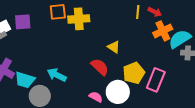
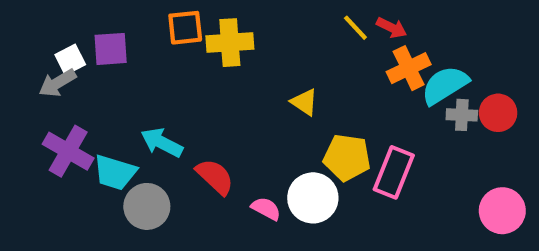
yellow line: (138, 12) -> (355, 28), turned -48
red semicircle: (100, 67) -> (215, 177), moved
yellow pentagon: (134, 73) -> (347, 157), turned 30
cyan arrow: (57, 75) -> (162, 143), moved

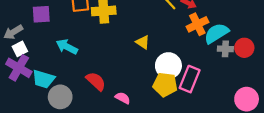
white square: (70, 60) -> (20, 49), moved
cyan arrow: (162, 143) -> (67, 47), moved
yellow pentagon: (347, 157) -> (165, 85), moved
white circle: (313, 198) -> (168, 66), moved

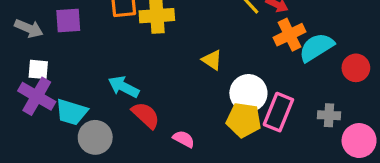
gray arrow: (13, 32) -> (29, 28), moved, turned -126
cyan arrow: (67, 47) -> (124, 87), moved
white square: (20, 49) -> (38, 69), turned 32
gray cross: (225, 49) -> (329, 115), moved

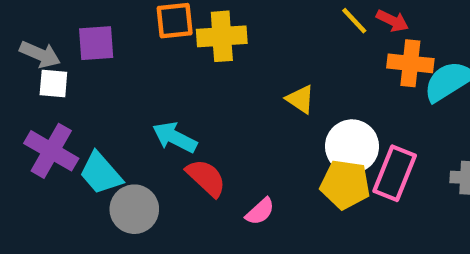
orange cross: (290, 35) -> (410, 63), turned 32
white square: (38, 69) -> (53, 84), moved
cyan trapezoid: (71, 112) -> (101, 173), turned 32
pink semicircle: (184, 139) -> (260, 211), turned 110

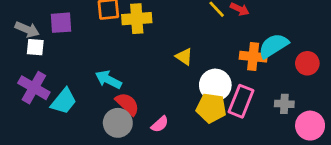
orange cross: (410, 63) -> (253, 57), moved
cyan trapezoid: (101, 173) -> (64, 101), turned -100
gray circle: (134, 209) -> (118, 123), moved

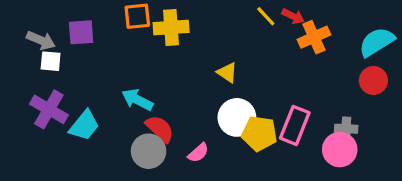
cyan semicircle: (273, 46) -> (377, 42), moved
orange cross: (253, 57) -> (314, 37), moved, turned -30
white circle: (215, 85) -> (237, 117), moved
pink circle: (310, 126) -> (340, 150), moved

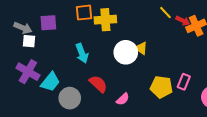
red arrow: (293, 16) -> (183, 21), moved
cyan arrow: (137, 100) -> (82, 53), moved, turned -138
white circle: (237, 117) -> (126, 52), moved
pink rectangle: (295, 125) -> (184, 82), size x0.7
gray circle: (149, 151) -> (70, 98), moved

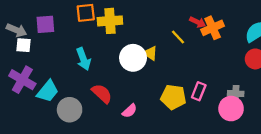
yellow line: (165, 13) -> (178, 37), moved

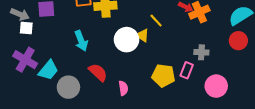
yellow line: (178, 37) -> (156, 21), moved
gray cross: (236, 94) -> (201, 52), moved
pink semicircle: (130, 111) -> (123, 88), turned -56

